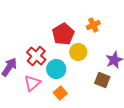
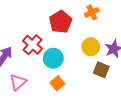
yellow circle: (78, 52) -> (91, 47), moved
pink triangle: (32, 83) -> (18, 82), moved

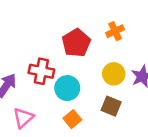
red cross: (32, 45) -> (41, 71), turned -30
brown square: (101, 70) -> (111, 106), moved

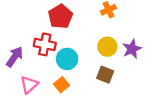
red pentagon: (76, 43) -> (60, 16), moved
orange square: (72, 119) -> (61, 85), moved

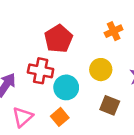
yellow circle: (107, 47) -> (101, 70), moved

